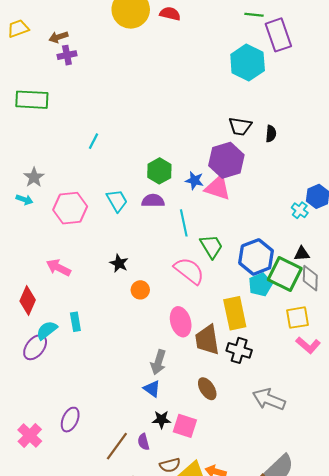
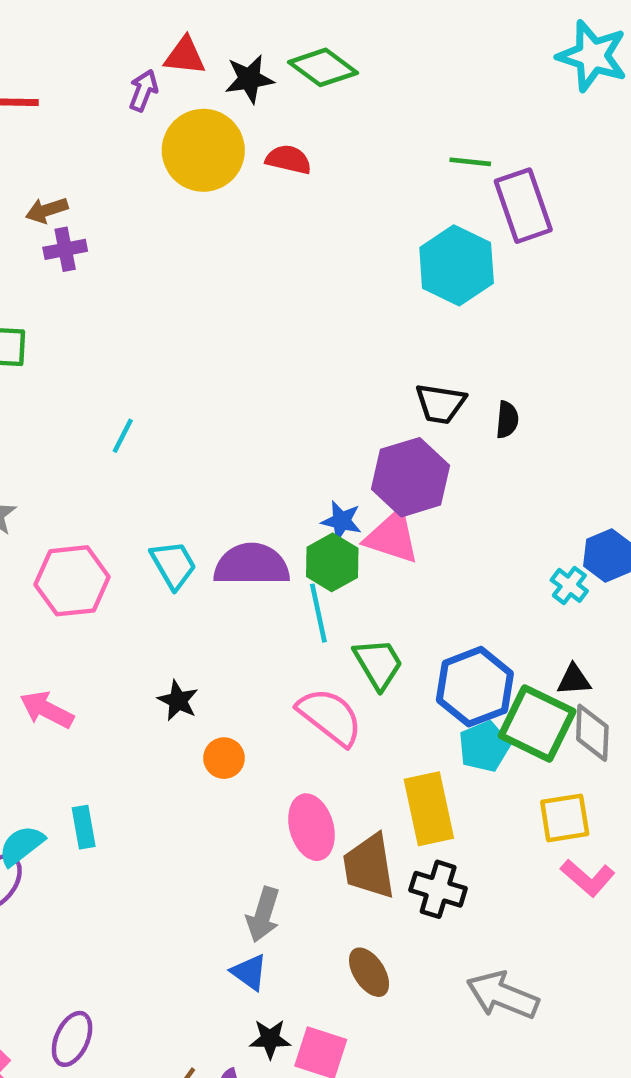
green hexagon: (159, 171) -> (332, 562), moved
purple semicircle: (153, 201) -> (252, 565), size x1.5

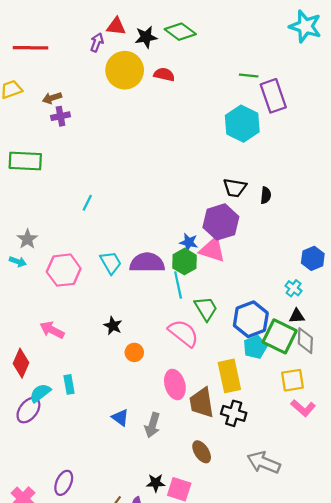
cyan cross: (569, 585) -> (294, 288), moved
blue triangle: (249, 972) -> (120, 418), moved

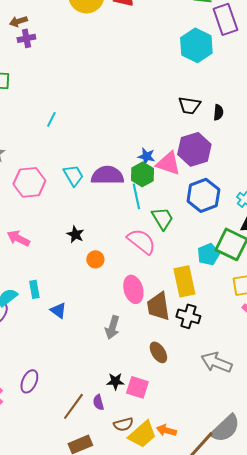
purple hexagon: (221, 222) -> (194, 149), moved
blue hexagon: (251, 319) -> (203, 195), moved
blue triangle: (120, 418) -> (58, 310), moved

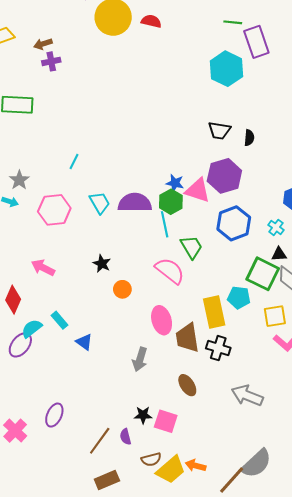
cyan line: (51, 119) -> (74, 161), moved
cyan pentagon: (208, 254) -> (239, 298), moved, turned 30
cyan rectangle: (34, 289) -> (59, 320), turned -30

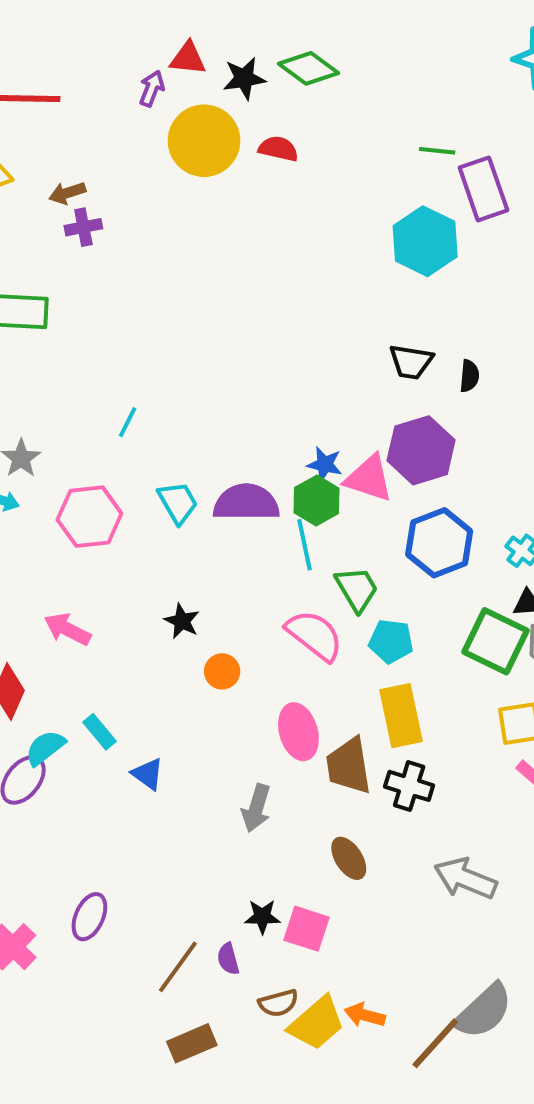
cyan pentagon: (239, 298) -> (391, 641), moved

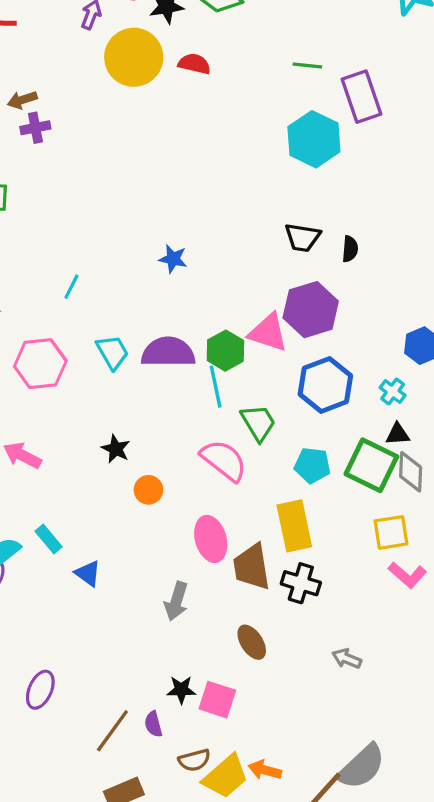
green line: (437, 151) -> (307, 65), moved
blue star: (325, 464) -> (173, 259), moved
cyan pentagon: (391, 641) -> (312, 465), moved
gray arrow: (465, 878) -> (347, 659), size x0.6

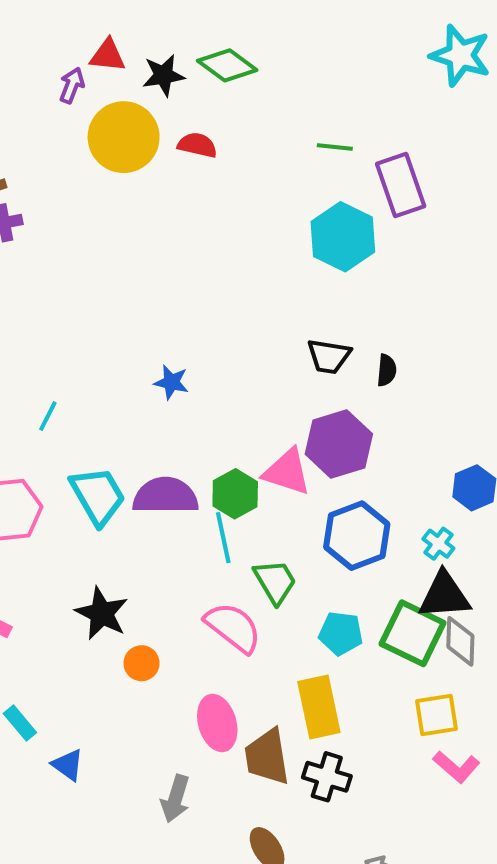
cyan trapezoid: (112, 352) -> (98, 496), size x1.4
black triangle: (398, 434) -> (444, 595), size x1.8
black star: (116, 449) -> (102, 613), size x1.5

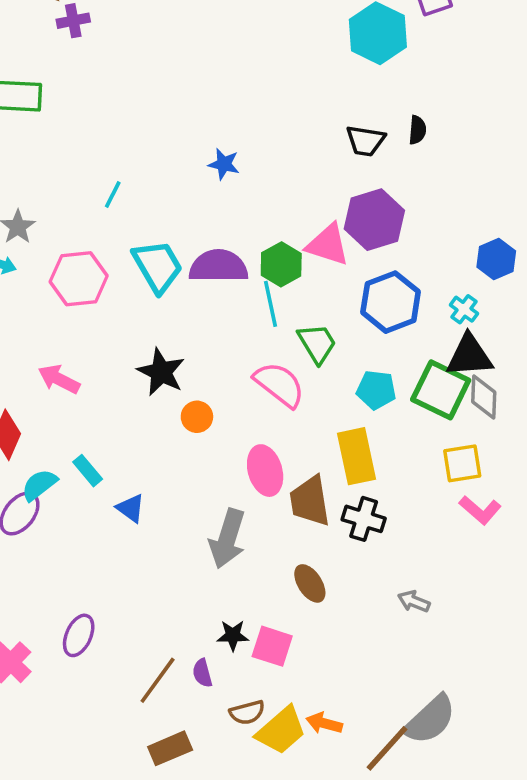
black semicircle: (387, 370) -> (417, 130), moved
gray arrow: (175, 799) -> (227, 539), size x1.4

